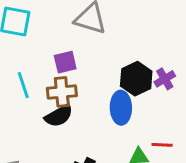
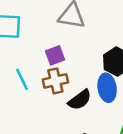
black semicircle: (59, 116) -> (80, 100), moved

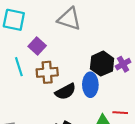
purple square: (55, 55) -> (37, 46), moved, turned -35

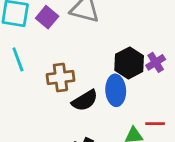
purple square: (37, 46) -> (47, 17), moved
cyan line: (19, 67) -> (18, 59), moved

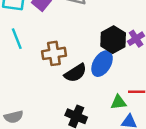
blue ellipse: (116, 90) -> (102, 64), turned 35

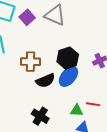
black hexagon: (113, 40) -> (68, 58), moved

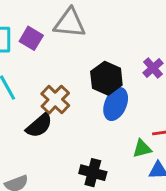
brown cross: (30, 62) -> (55, 100), turned -30
black semicircle: (45, 81) -> (39, 125), moved

